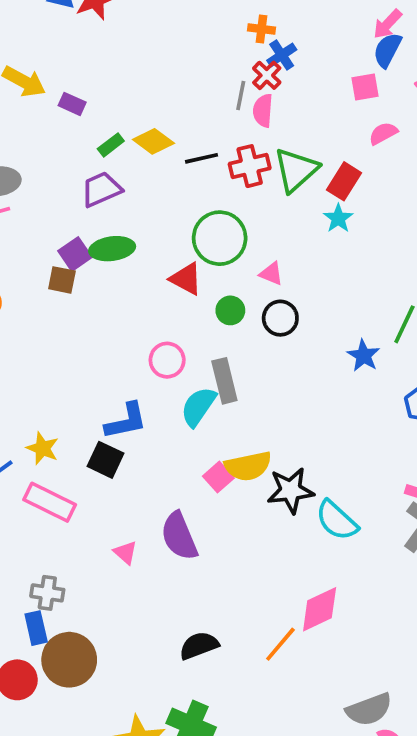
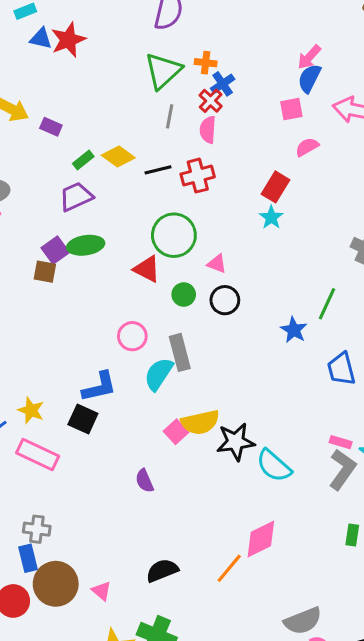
gray line: (241, 96) -> (170, 116), moved
green triangle: (296, 170) -> (163, 71), moved
purple semicircle: (179, 536) -> (144, 481), size x0.6
pink triangle: (125, 553) -> (101, 591), moved

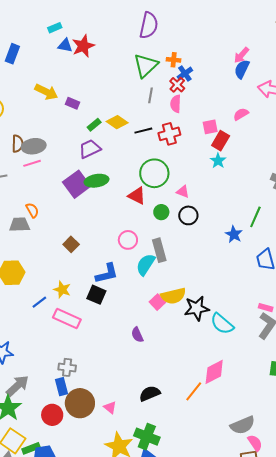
pink square: (291, 109) -> (210, 127), moved
purple square: (55, 250) -> (77, 184), size x1.5
brown square: (45, 272) -> (71, 244), moved, turned 35

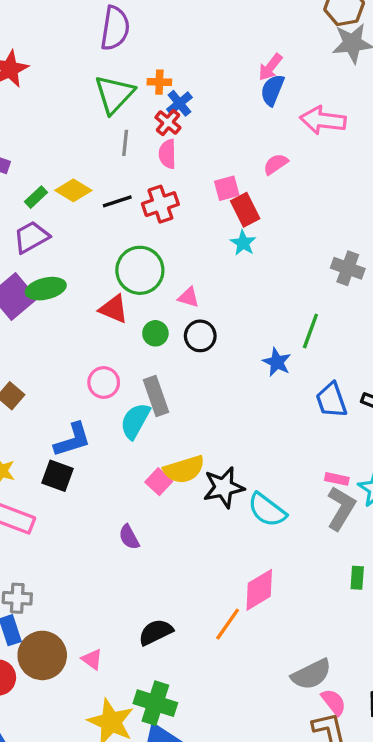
red rectangle: (221, 141) -> (245, 210), turned -54

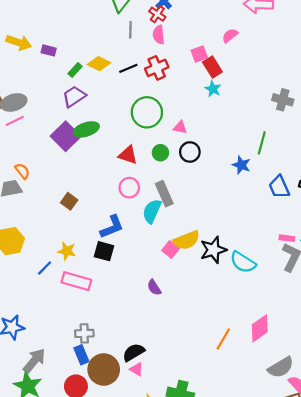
red triangle: (114, 309) -> (128, 155), moved
pink diamond: (259, 590) -> (260, 328), moved
black semicircle: (156, 632) -> (134, 352), moved

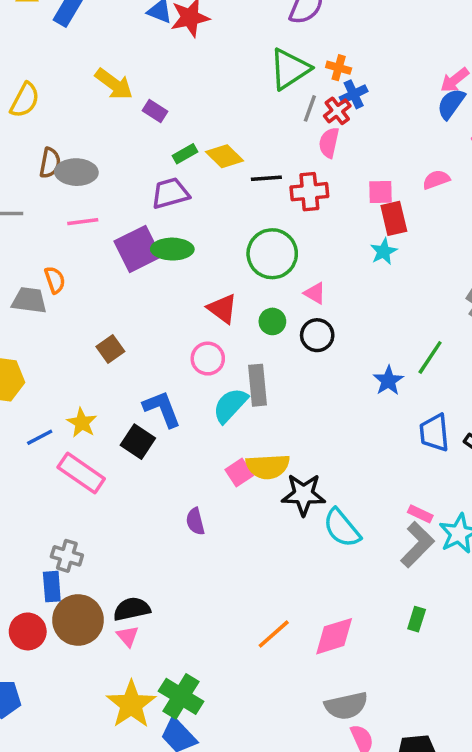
gray line: (130, 30) -> (310, 108), moved
pink line: (15, 121) -> (83, 222), moved
blue L-shape: (112, 227) -> (162, 409), turned -108

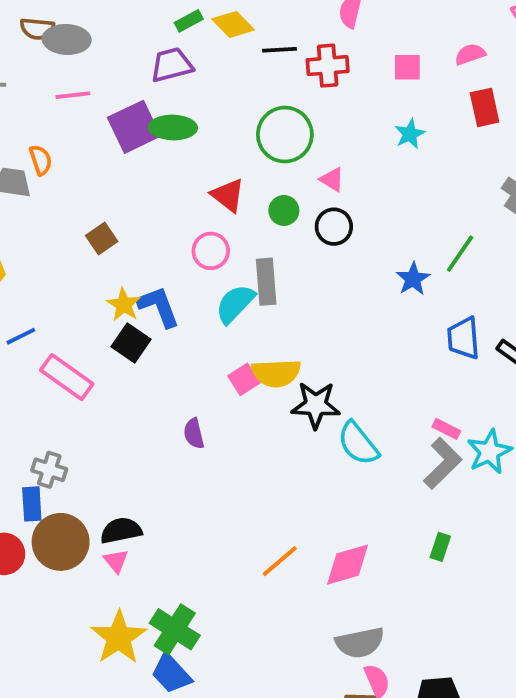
brown semicircle: (50, 163) -> (37, 29), turned 84
red rectangle: (394, 218) -> (485, 107), moved
yellow star: (82, 423) -> (124, 305), moved

